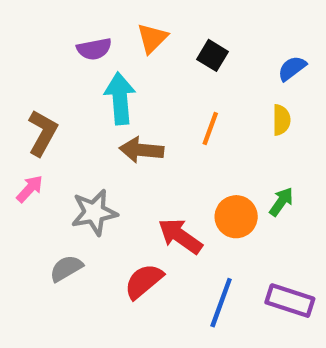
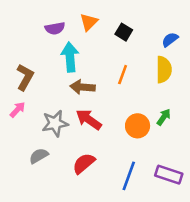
yellow semicircle: (281, 120) -> (164, 70), size x1.5
red arrow: (180, 236) -> (89, 120), moved

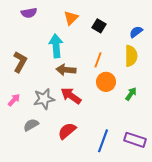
purple semicircle: (55, 28) -> (29, 13), moved
pink arrow: (17, 110) -> (14, 100), moved
orange circle: (138, 126) -> (106, 82), moved

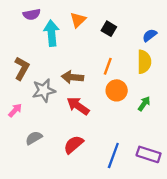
cyan arrow: (56, 46) -> (52, 33), moved
gray star: (44, 99) -> (44, 90), moved

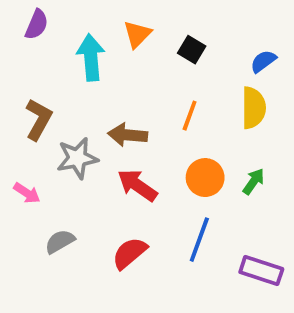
purple semicircle: (32, 14) -> (37, 25), moved, turned -56
orange circle: (117, 90) -> (205, 178), moved
pink arrow: (15, 110) -> (27, 193), turned 80
blue line: (113, 156) -> (199, 240), moved

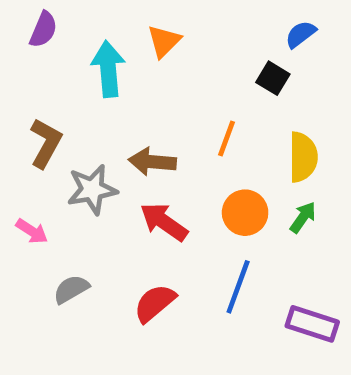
black square: (192, 50) -> (273, 78), moved
blue semicircle: (263, 61) -> (301, 34), moved
yellow semicircle: (254, 108) -> (303, 157), moved

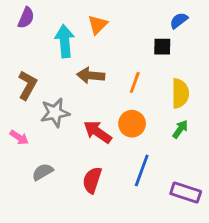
black square: (273, 78) -> (162, 47), turned -30
brown arrow: (152, 162) -> (91, 76), moved
orange circle: (245, 213) -> (132, 124), moved
red semicircle: (155, 303) -> (92, 180), turned -32

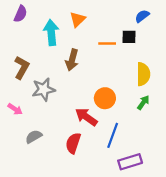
brown arrow: (91, 76) -> (72, 60), turned -80
orange line: (135, 82) -> (107, 43), moved, turned 70
red arrow: (98, 132) -> (86, 117), moved
purple rectangle: (186, 193) -> (130, 162), moved, turned -35

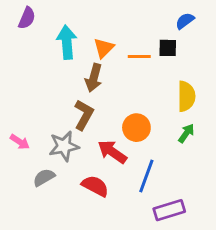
orange triangle: (78, 19) -> (104, 48), moved
brown L-shape: (22, 68) -> (84, 115), moved
gray star: (44, 89) -> (64, 146), moved
red semicircle: (73, 143) -> (95, 186), turned 100

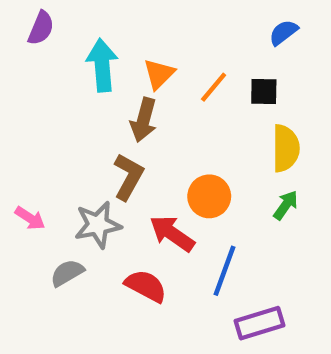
black square: (168, 48) -> (264, 91), moved
orange line: (139, 56) -> (214, 87), turned -50

